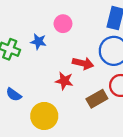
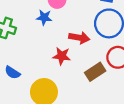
blue star: (38, 42) -> (44, 17), moved

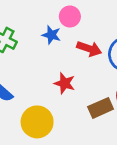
red arrow: (79, 38) -> (89, 49), moved

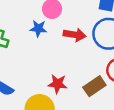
red star: (65, 83) -> (58, 84), moved

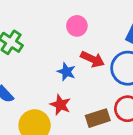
blue star: (38, 28) -> (66, 72), moved

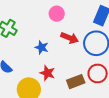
blue star: (66, 72) -> (42, 47), moved

